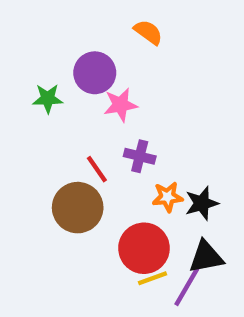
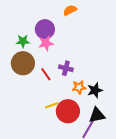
orange semicircle: (148, 32) -> (70, 10), turned -64
pink star: (120, 105) -> (46, 43), moved
brown circle: (78, 208) -> (23, 63), moved
yellow line: (153, 278) -> (52, 105), moved

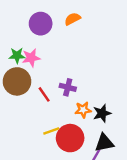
purple circle: (45, 29) -> (41, 24), moved
pink star: (46, 43) -> (31, 58), moved

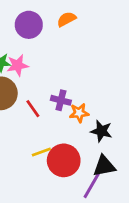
orange star: (83, 110) -> (79, 113), moved
black star: (102, 113) -> (101, 131), turned 30

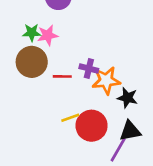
red line: (33, 109) -> (62, 76), turned -54
orange star: (79, 113) -> (106, 80), size x1.5

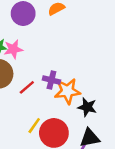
red line: (62, 76) -> (27, 87), turned -42
yellow line: (70, 118) -> (34, 126), turned -35

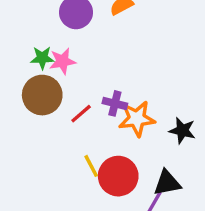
black star: (87, 107) -> (182, 130), moved
yellow line: (34, 126) -> (91, 166), turned -63

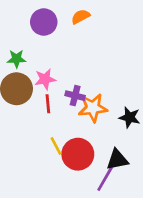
pink star: (62, 61) -> (45, 79), moved
red line: (81, 114) -> (48, 104), turned -54

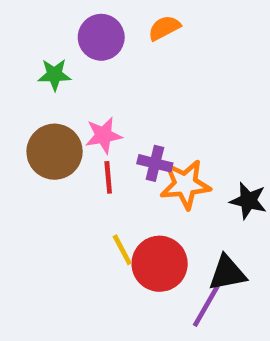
green star: (16, 59) -> (55, 75), moved

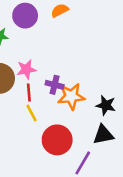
yellow line: (122, 250) -> (32, 113), moved
black triangle: (227, 273) -> (103, 135), moved

